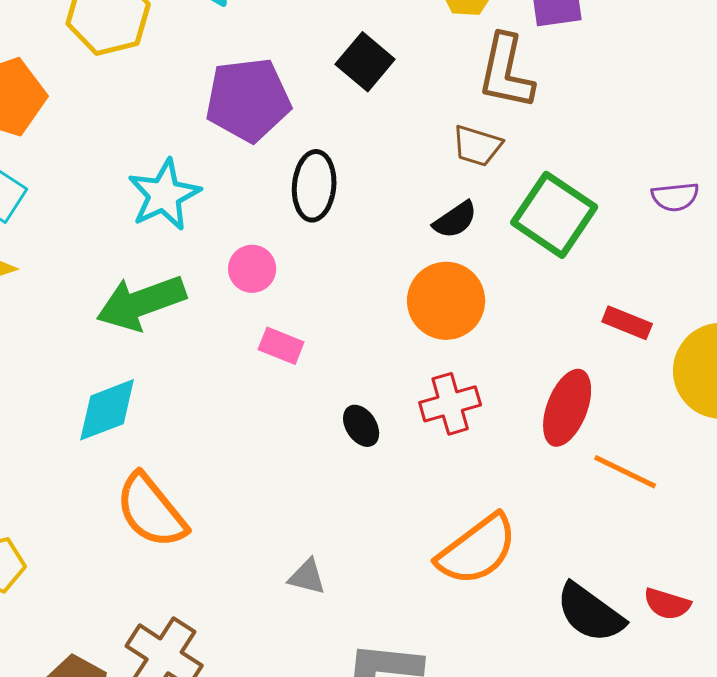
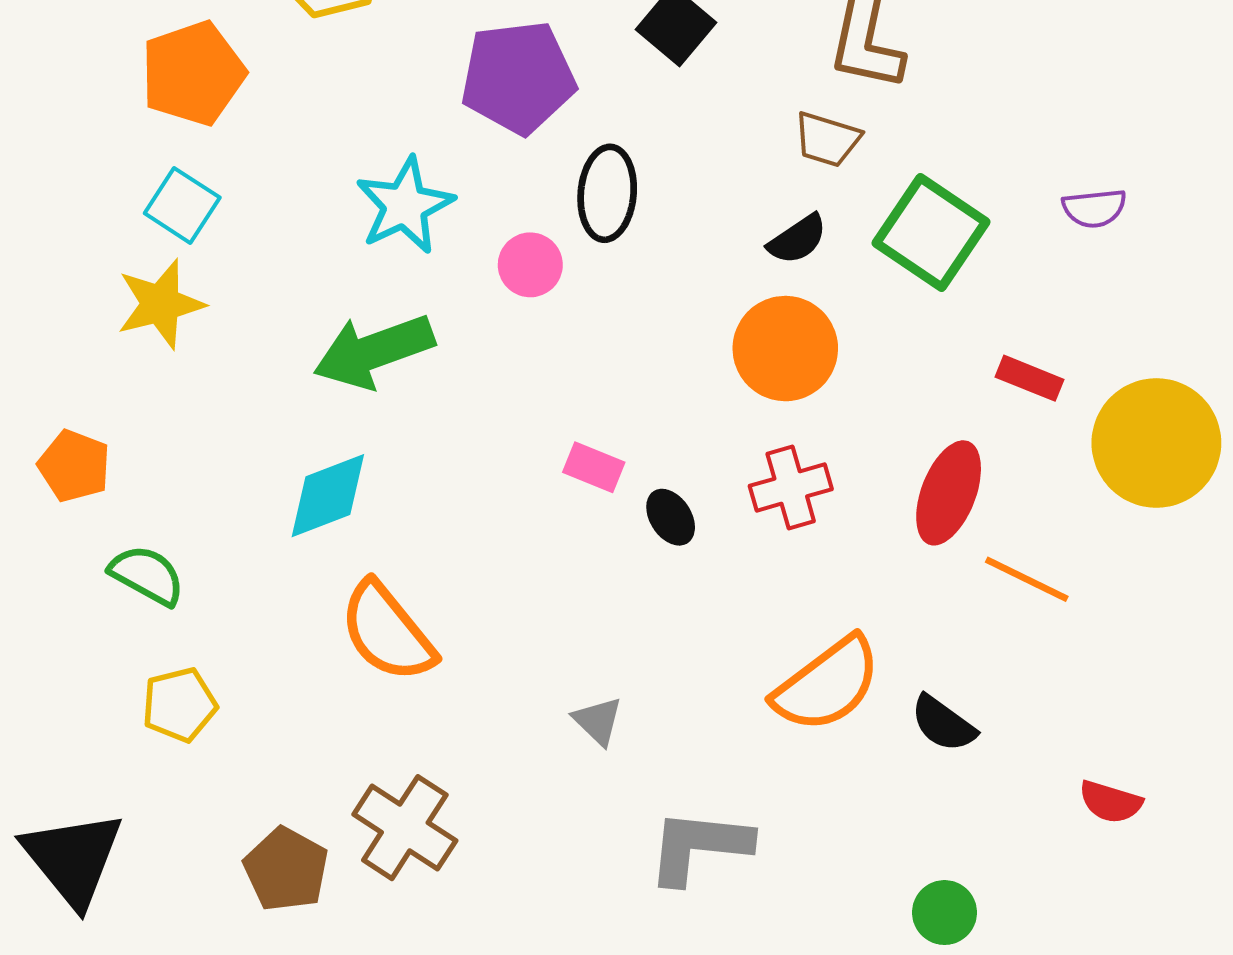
pink circle: (252, 269) -> (530, 265), moved
pink rectangle: (281, 346) -> (594, 467), moved
gray triangle: (307, 577) -> (598, 721), turned 30
red semicircle: (667, 604) -> (1110, 802), moved
black semicircle: (590, 613) -> (943, 724), moved, size x0.7

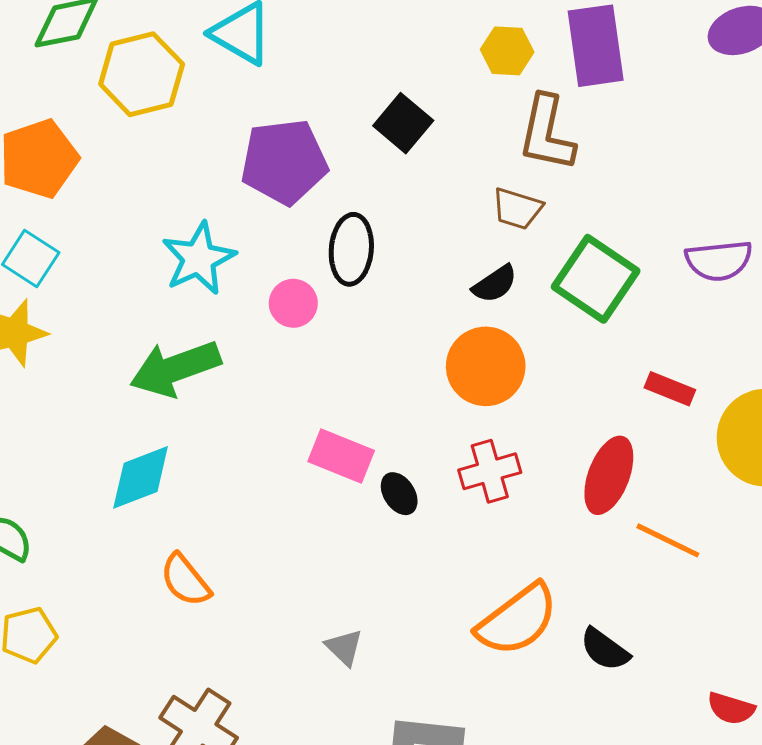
purple semicircle: (1094, 208) -> (719, 261), size x1.4
pink rectangle: (594, 467) -> (341, 456), size x1.4
orange semicircle: (387, 632) -> (185, 580), size x0.7

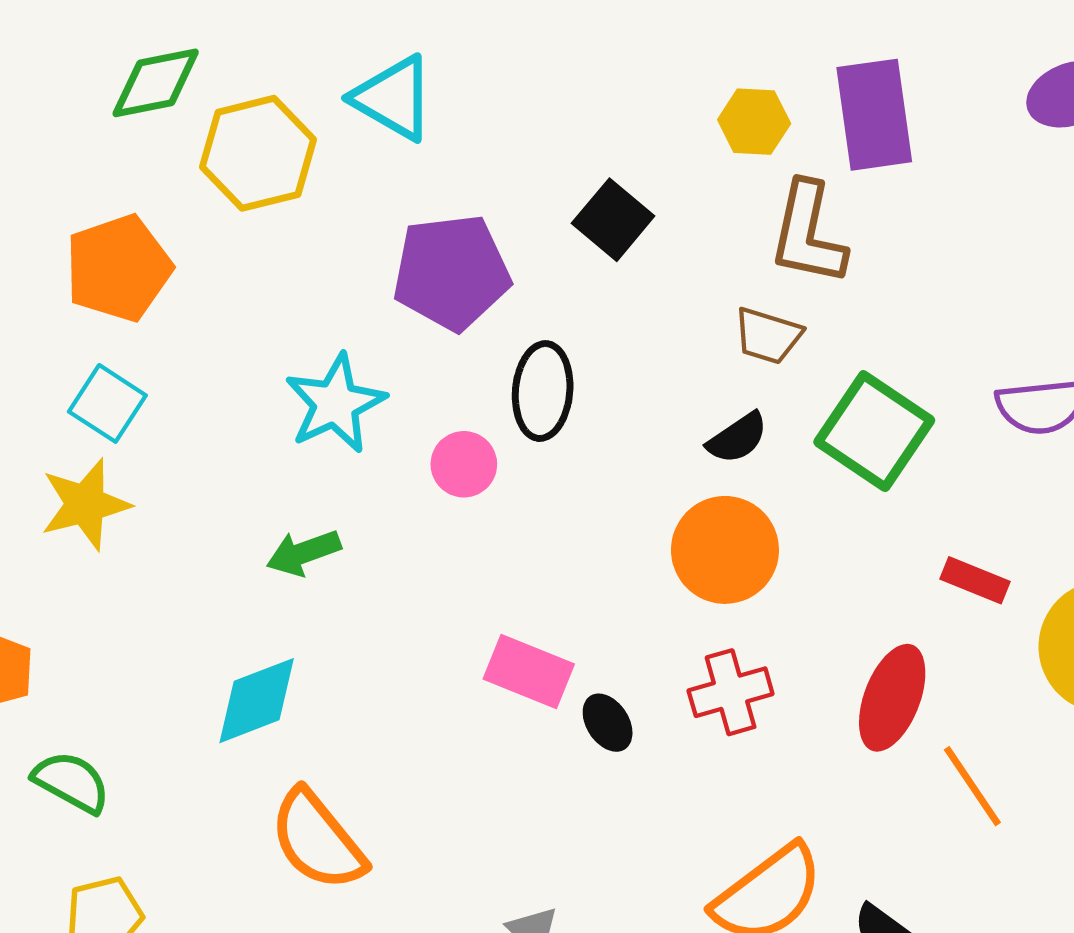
green arrow: (175, 368) -> (304, 553), size x0.6
orange line: (668, 540) -> (972, 786), turned 30
orange semicircle: (185, 580) -> (317, 840), size x1.4

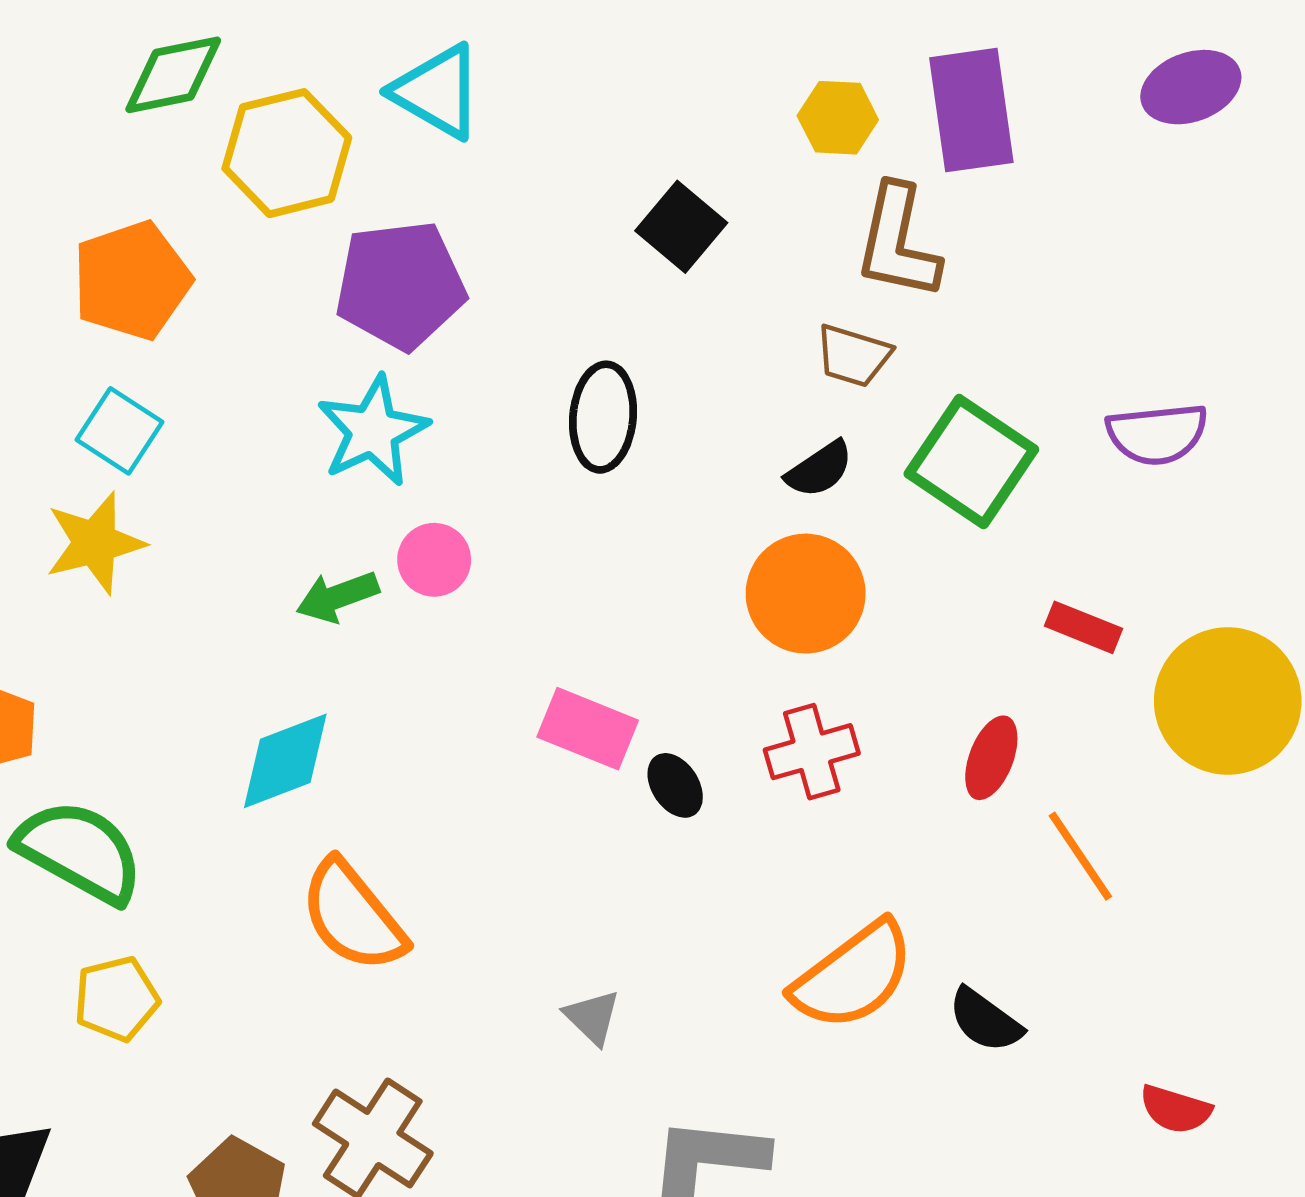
purple pentagon: (451, 272) -> (400, 285), moved
pink circle: (464, 464) -> (434, 560), moved
red ellipse: (892, 698) -> (991, 758), size x0.7
green semicircle: (71, 782) -> (80, 851), size x1.5

